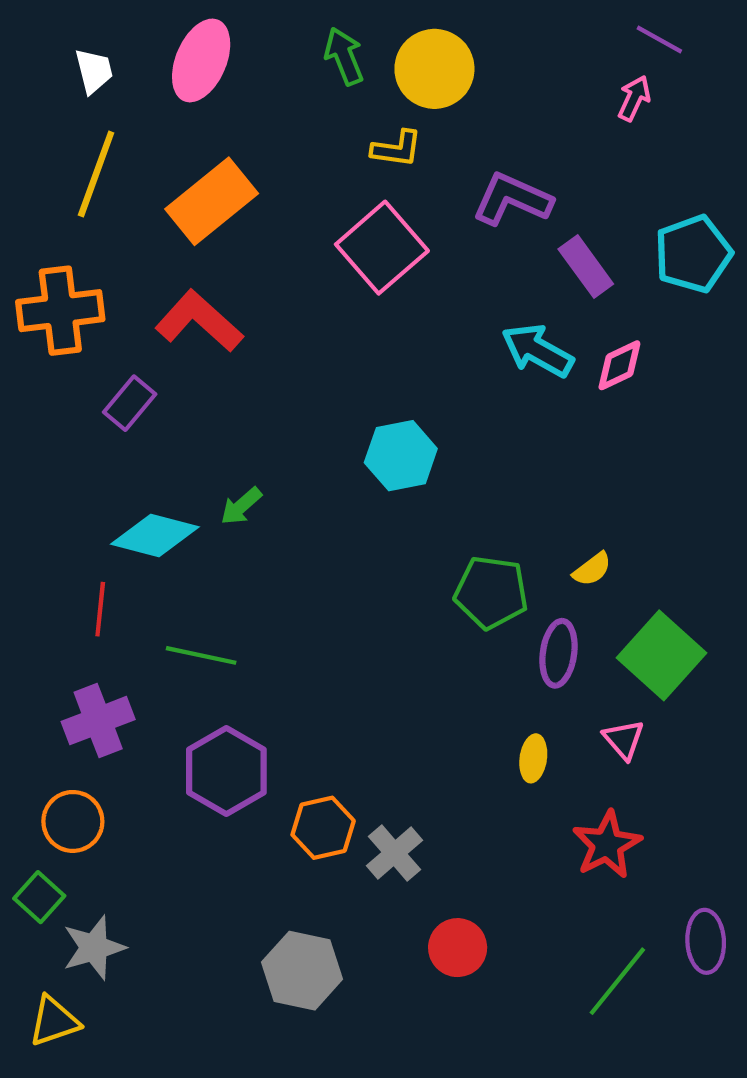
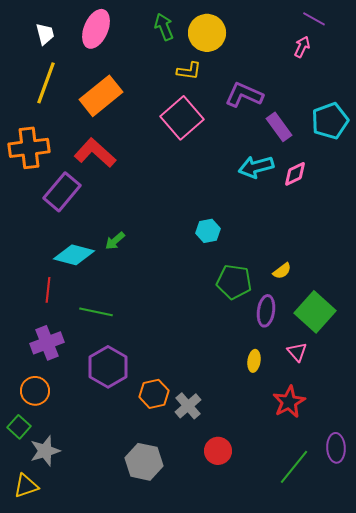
cyan arrow: (537, 351) -> (256, 167), turned -44
purple rectangle: (130, 403) -> (62, 192), size x1.5
cyan hexagon: (401, 456) -> (208, 231), moved, size x0.7

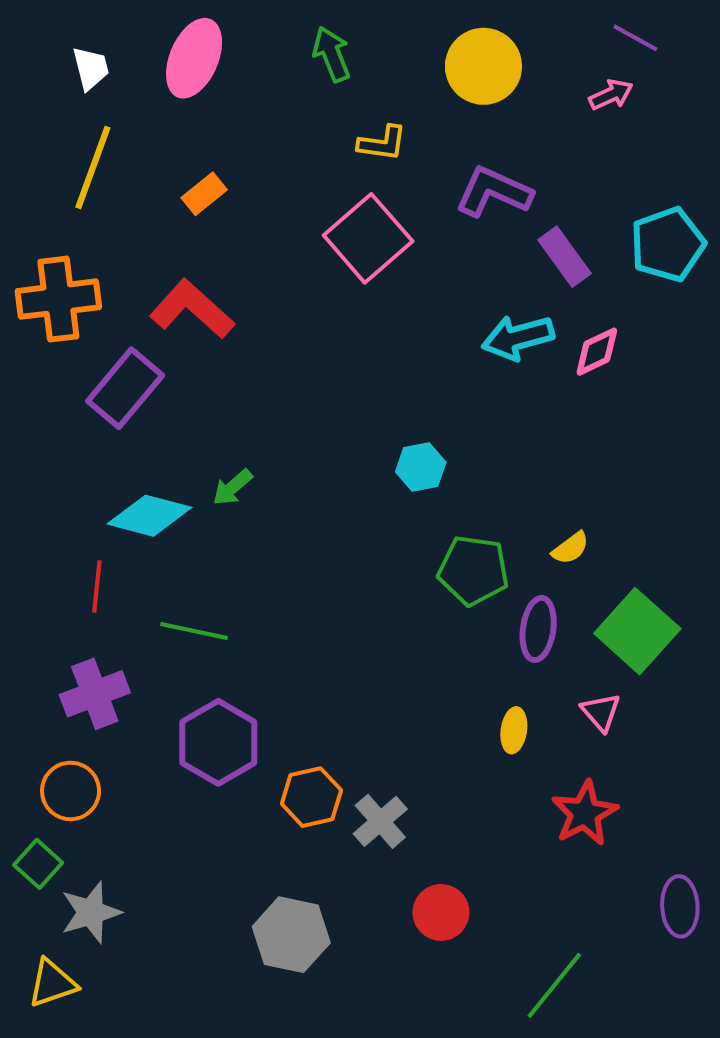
yellow circle: (207, 33) -> (483, 66), moved
pink arrow: (302, 47) -> (611, 95), turned 40
orange rectangle: (101, 96) -> (204, 194), size x0.5
green line: (294, 467) -> (554, 985), moved

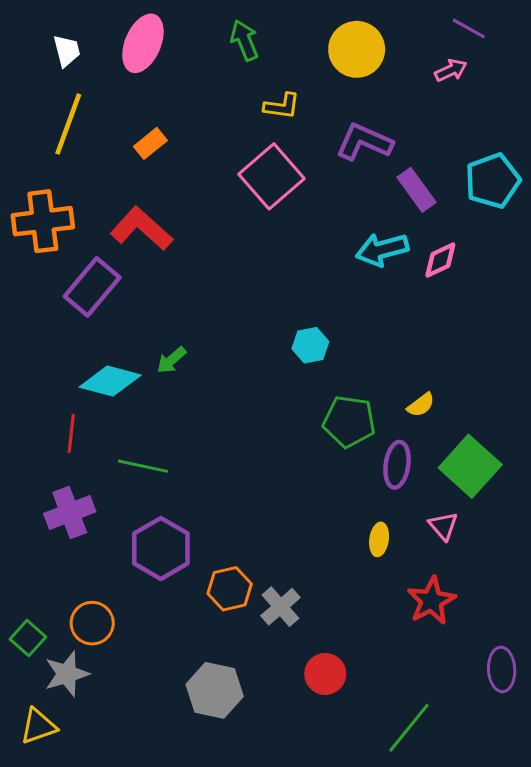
orange circle: (71, 791) -> (92, 623), moved

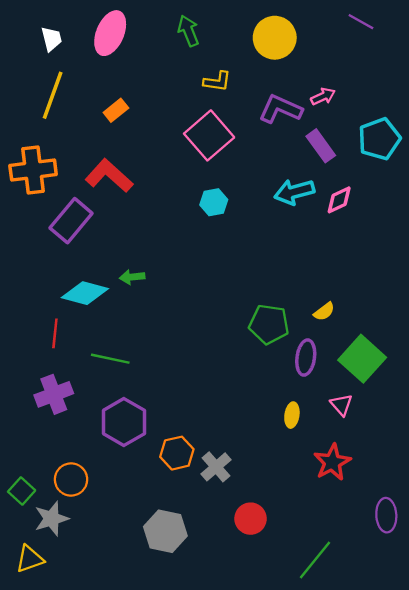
pink arrow: (451, 70) -> (323, 96), moved
cyan hexagon: (310, 345) -> (214, 202), moved
green arrow: (171, 360) -> (132, 277), turned 35

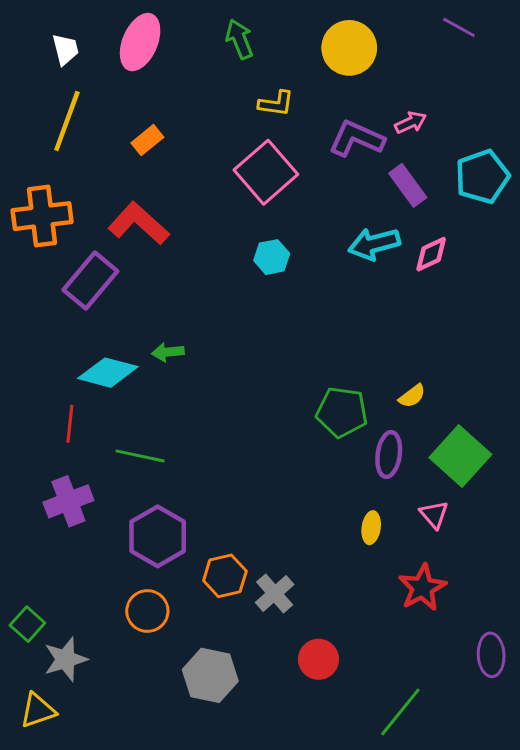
orange circle: (71, 479) -> (147, 611), moved

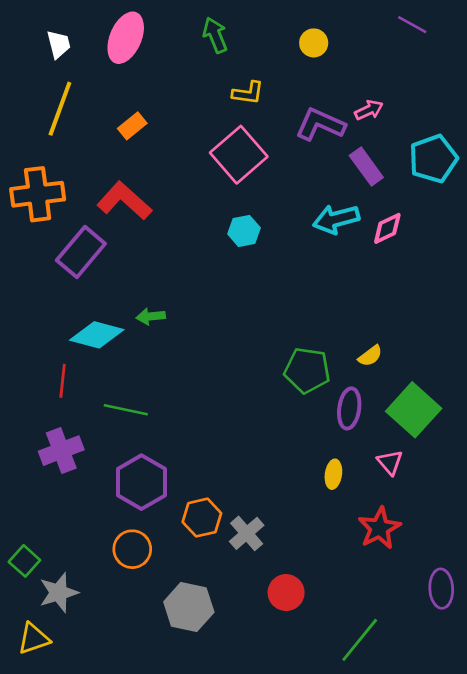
yellow circle: (349, 48) -> (314, 43), size x0.6

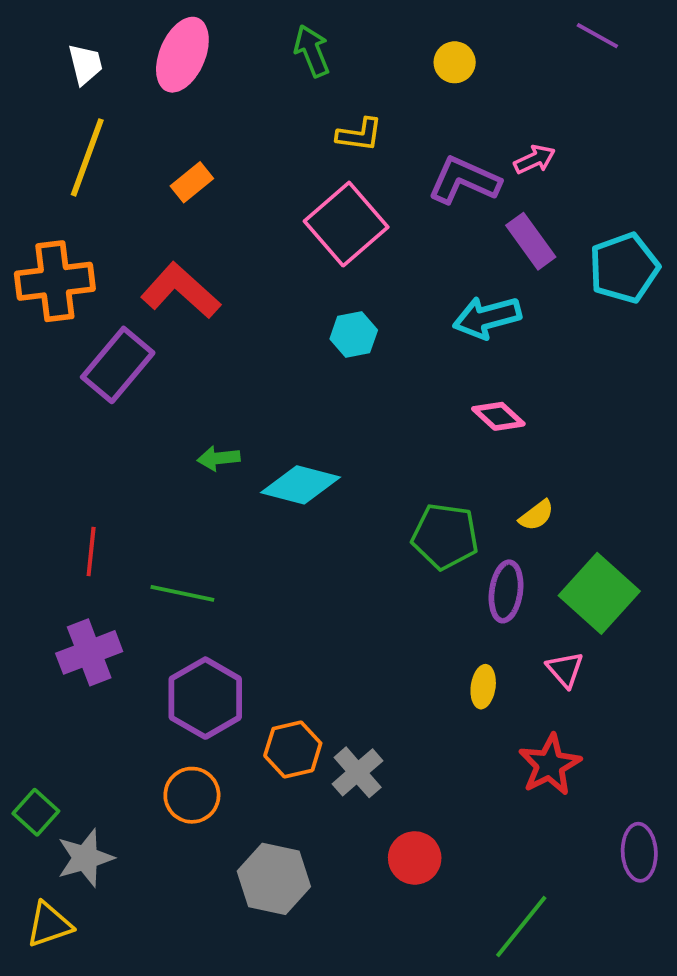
cyan pentagon: (433, 159) -> (624, 268), moved
pink diamond: (387, 228) -> (498, 416), moved, turned 68
cyan diamond: (97, 335) -> (300, 485), moved

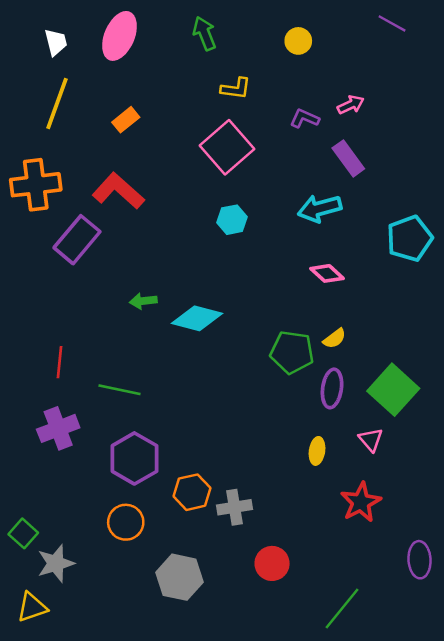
purple L-shape: (464, 180) -> (305, 118), size x0.6
cyan pentagon: (624, 268) -> (410, 238), moved
yellow semicircle: (536, 515) -> (335, 338), moved
gray cross: (358, 772) -> (235, 507), turned 32

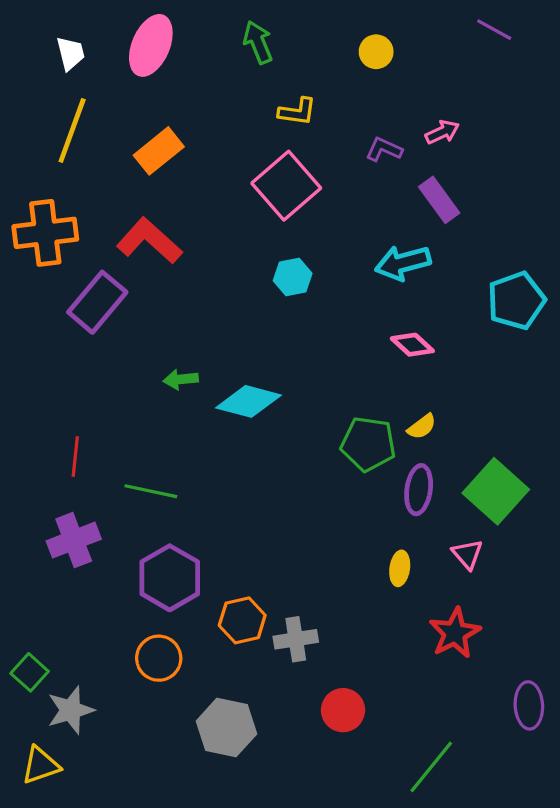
orange rectangle: (126, 120) -> (159, 151), size x1.4

